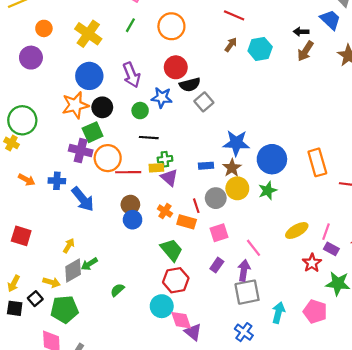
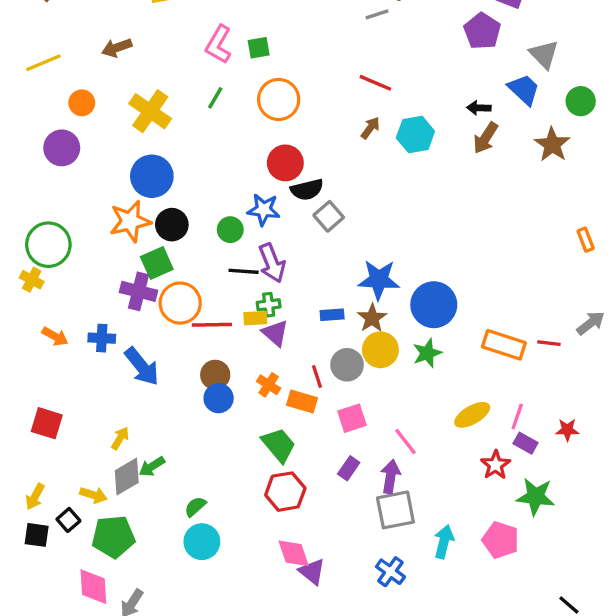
purple arrow: (131, 75) -> (272, 263), moved
orange rectangle: (317, 162) -> (504, 345), moved, turned -56
cyan circle: (162, 306) -> (202, 542), moved

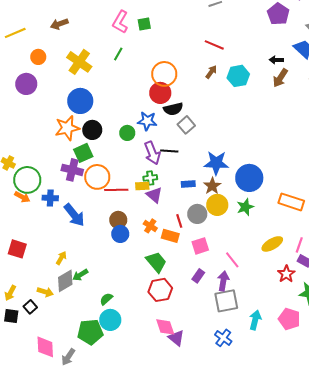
orange circle: (279, 99) -> (164, 74), moved
green circle: (48, 245) -> (27, 180), moved
black line: (244, 271) -> (169, 151), moved
green pentagon: (113, 537) -> (90, 332), moved

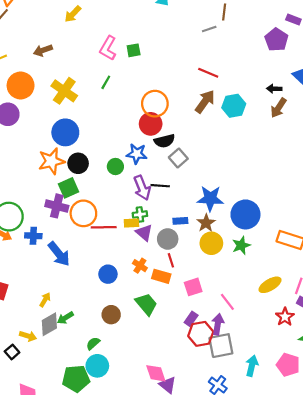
orange circle: (38, 57) -> (21, 85), size x1.6
brown arrow: (211, 72) -> (205, 101), size x1.6
gray circle: (197, 214) -> (168, 239), moved
brown circle: (118, 220) -> (111, 315), moved
red hexagon: (160, 290) -> (201, 334), moved

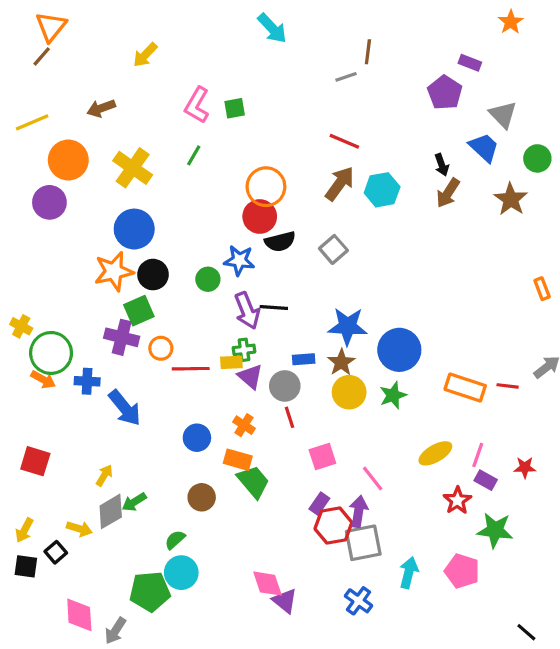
black arrow: (274, 89) -> (442, 165), turned -112
gray square: (178, 158) -> (333, 249), moved
orange circle: (83, 213) -> (161, 348), size x0.6
orange rectangle: (161, 276) -> (238, 460), moved

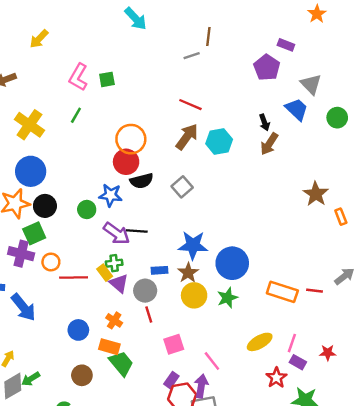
brown star: (511, 199) -> (316, 194), moved
purple arrow: (247, 311) -> (117, 233), turned -32
yellow rectangle: (231, 362) -> (105, 273), turned 56

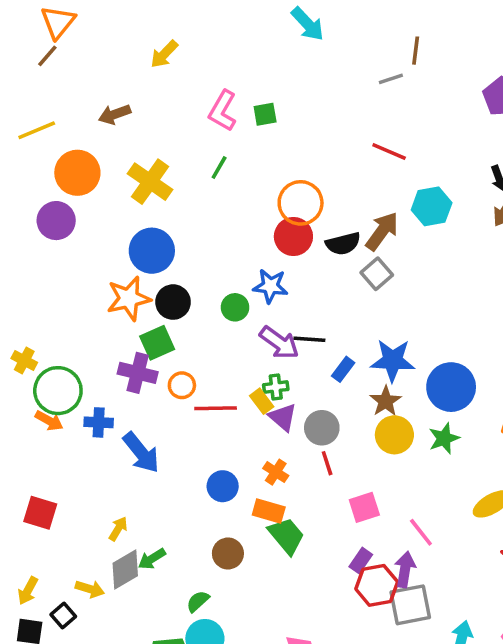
brown arrow: (187, 137) -> (382, 231), moved
black semicircle: (142, 181) -> (343, 244), moved
blue rectangle: (159, 270) -> (343, 369), moved, turned -49

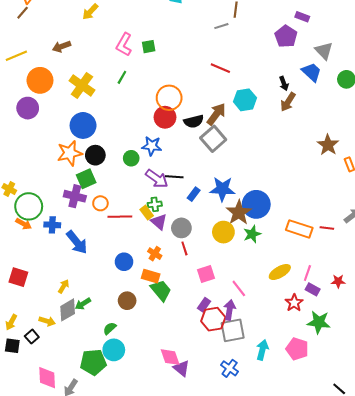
gray square: (377, 274) -> (213, 139), size x1.4
brown star: (386, 401) -> (239, 213), moved, size x1.4

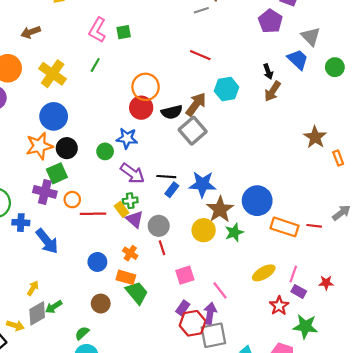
black line: (174, 177) -> (166, 177), moved
blue circle: (256, 204) -> (257, 201), moved

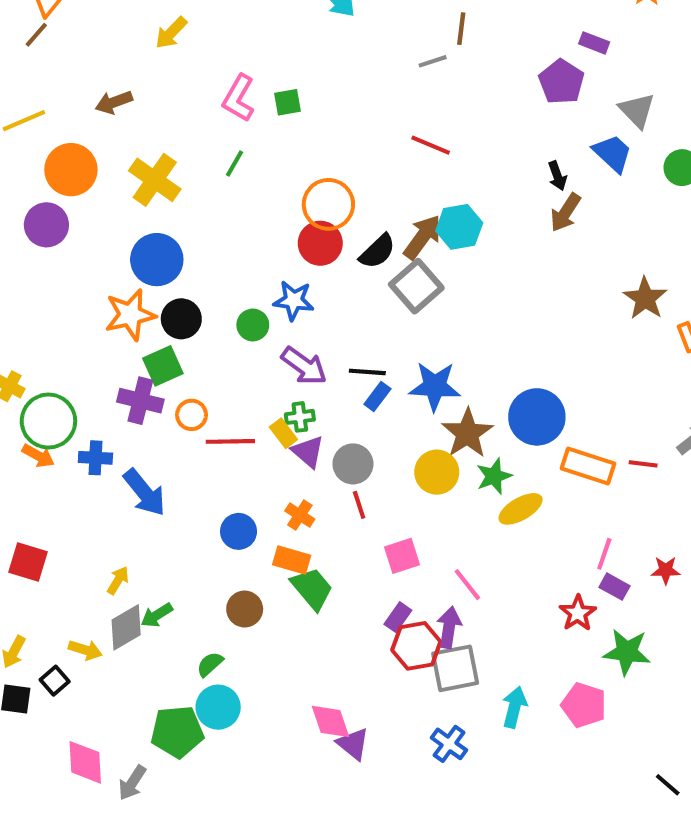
cyan hexagon: (227, 89) -> (459, 227), moved
black semicircle: (172, 112) -> (377, 251), turned -30
yellow ellipse: (264, 273) -> (521, 509), moved

